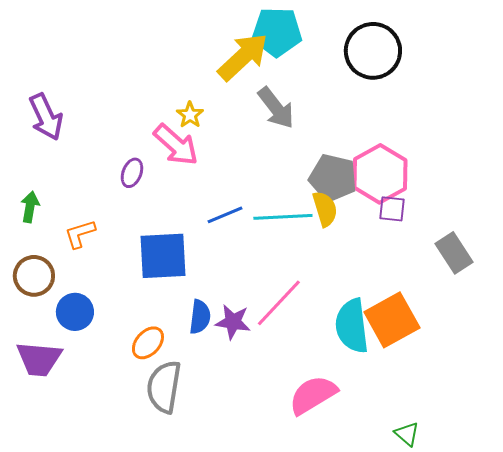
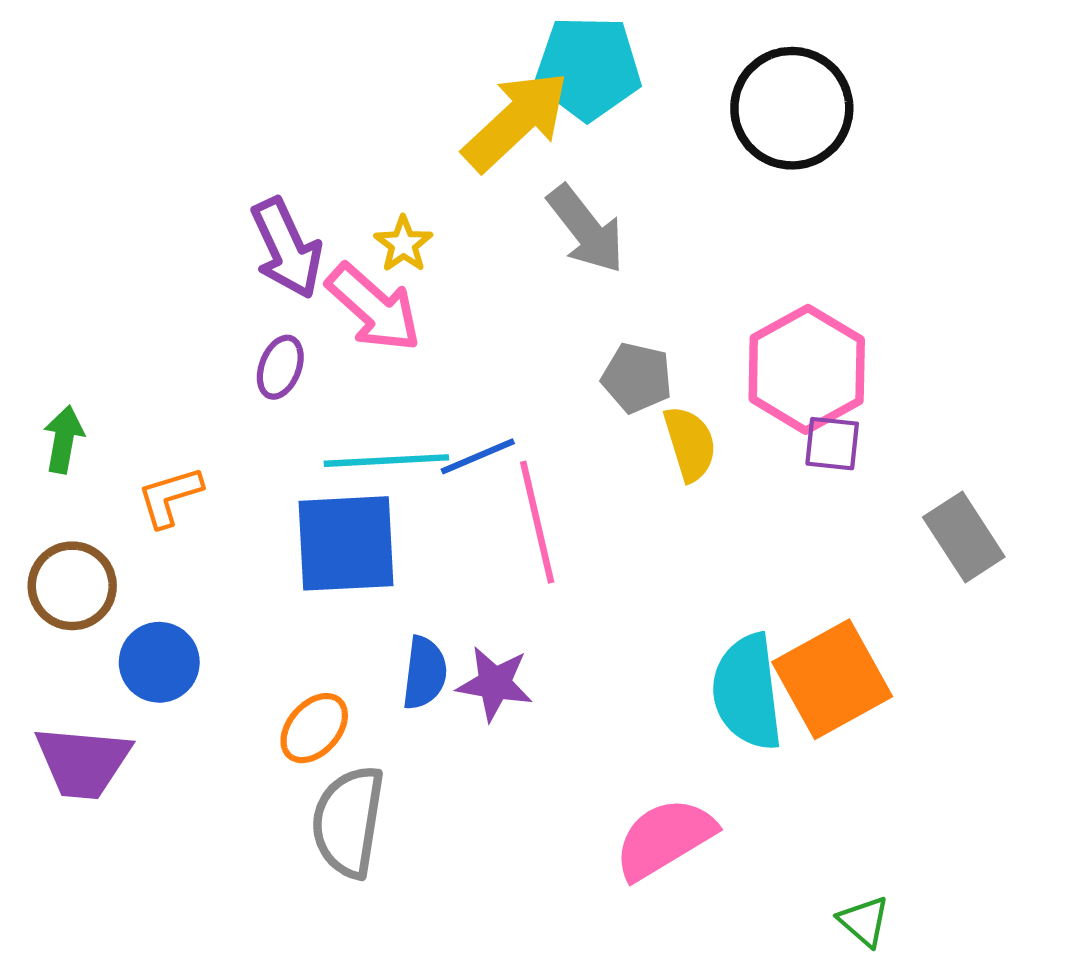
purple arrow: (46, 117) -> (287, 248), moved
gray pentagon: (333, 178) -> (637, 378), moved, size x0.7
cyan line: (283, 217) -> (386, 461), moved
pink line: (279, 303) -> (537, 522), moved, turned -56

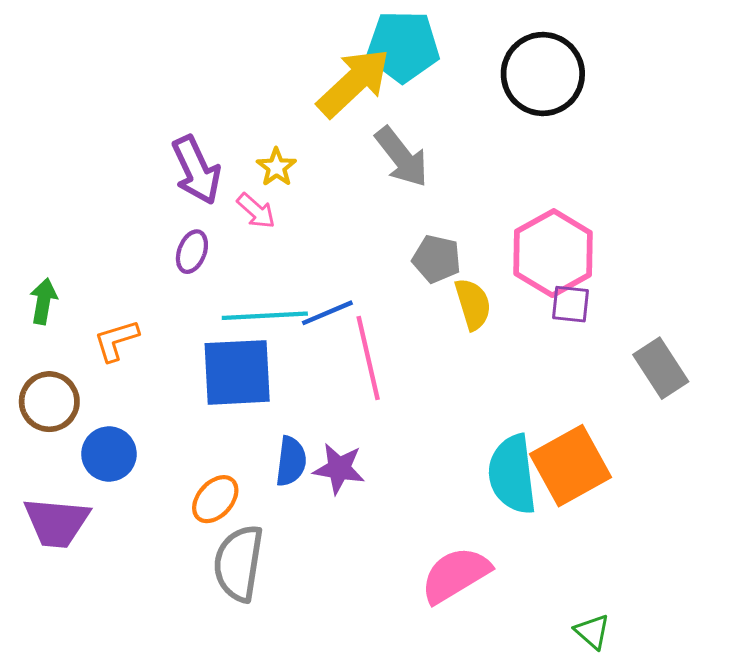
pink arrow: (374, 308) -> (256, 211), size x0.6

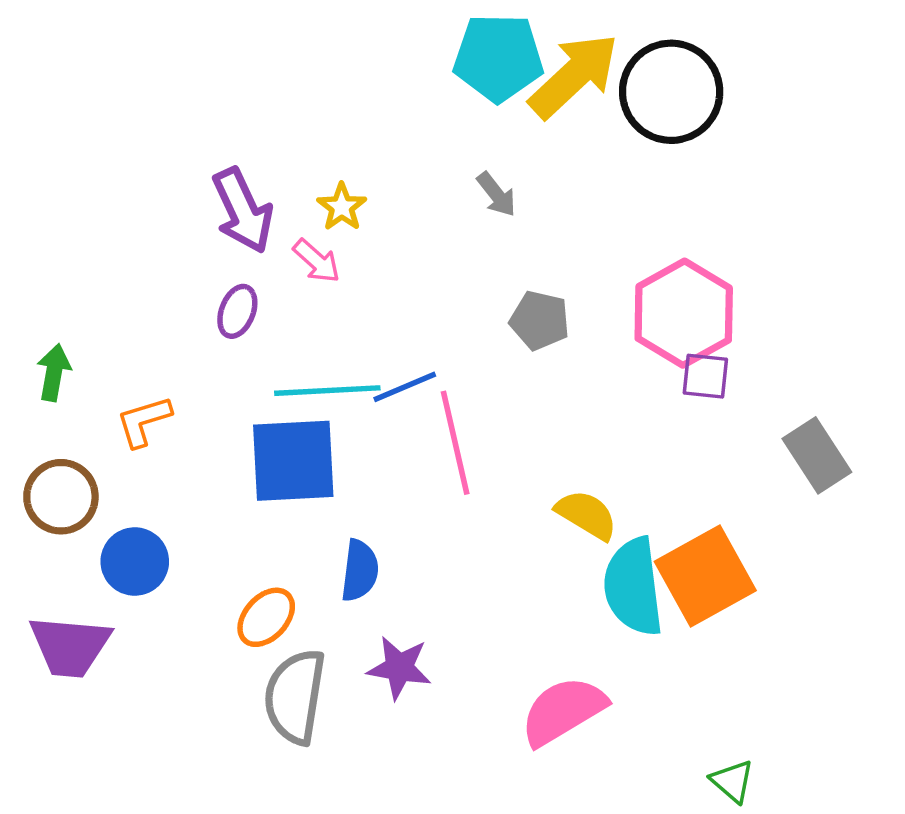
yellow arrow: (354, 83) -> (574, 76), moved
gray arrow: (402, 157) -> (497, 194), size x0.6
yellow semicircle: (473, 304) -> (587, 515), moved, turned -42
purple star: (339, 469) -> (399, 668), moved

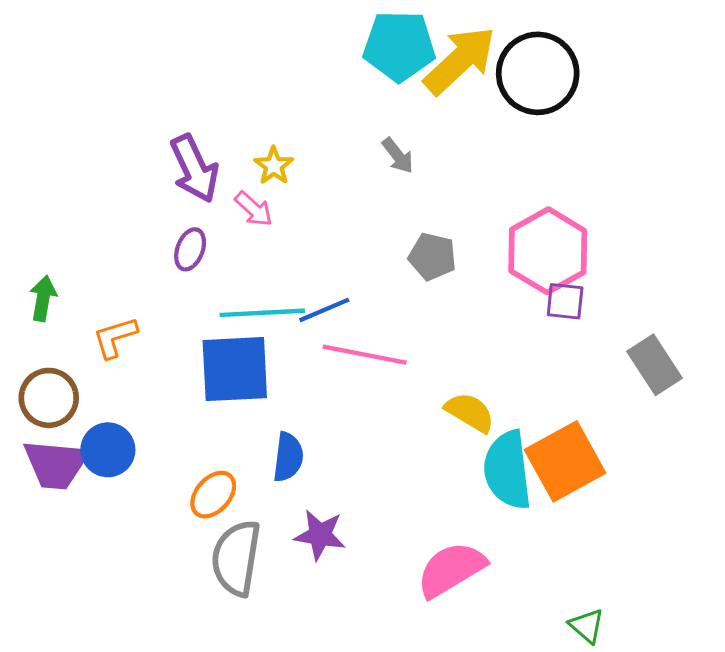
pink line: (455, 443) -> (365, 355), turned -66
purple trapezoid: (70, 646) -> (56, 464), moved

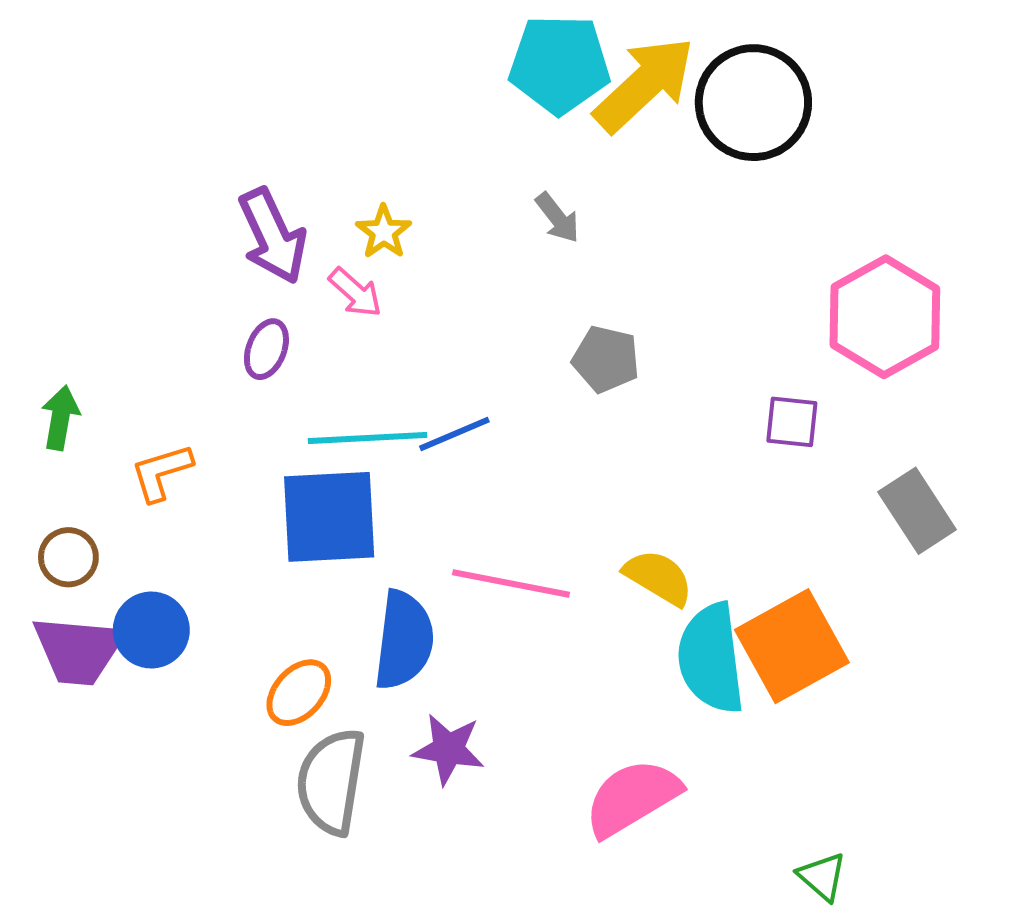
pink hexagon: (548, 251) -> (885, 317), moved
pink line: (365, 355) -> (511, 584), moved
brown circle: (49, 398) -> (68, 557), size x0.7
blue semicircle: (288, 457) -> (404, 640), size x1.4

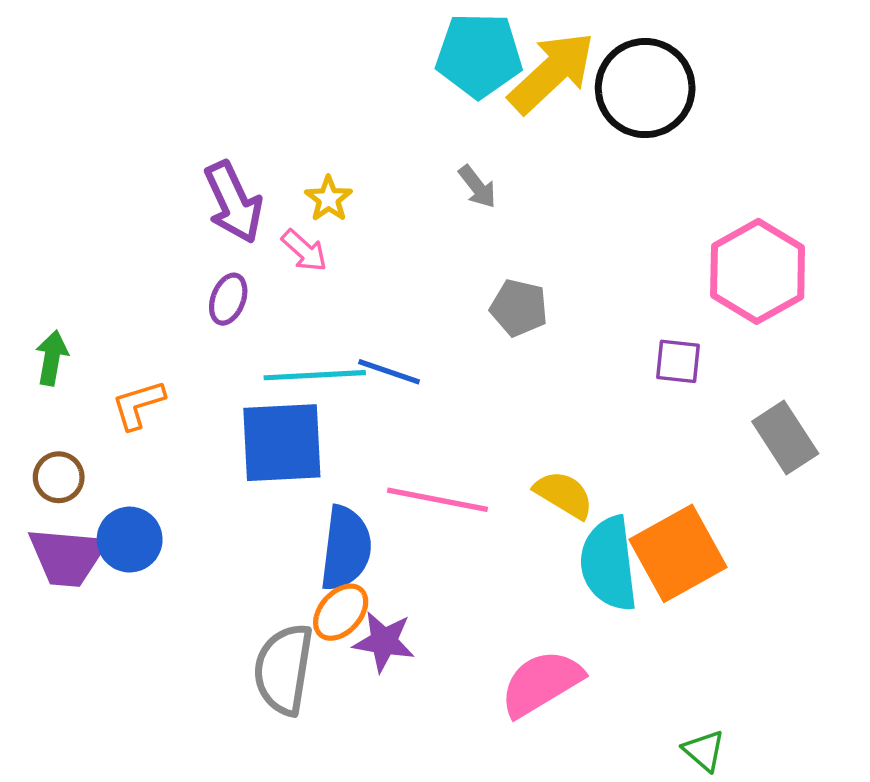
blue line: (454, 434) -> (389, 372), turned 42
orange ellipse: (299, 693) -> (341, 612), moved

